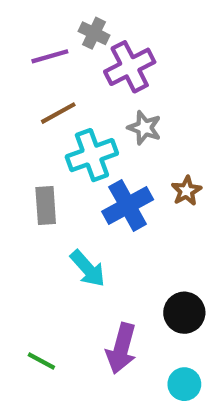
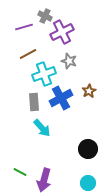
gray rectangle: (46, 206) -> (34, 102), moved
purple arrow: (121, 348) -> (44, 180), moved

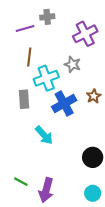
gray cross: (45, 16) -> (47, 17), turned -32
purple cross: (62, 32) -> (85, 34), moved
brown line: (28, 54) -> (29, 57), turned -54
gray rectangle: (34, 102) -> (24, 99), moved

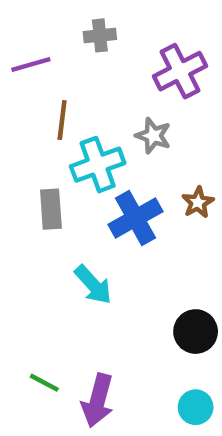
purple line: (25, 29) -> (31, 64), moved

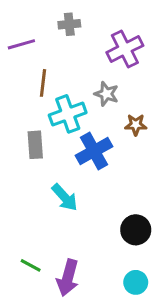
brown star: (198, 202) -> (136, 125), moved, turned 30

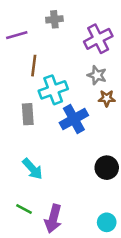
gray star: (106, 94) -> (97, 75), moved
cyan arrow: (65, 197) -> (33, 169), moved
black circle: (136, 230) -> (107, 168), moved

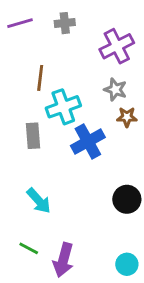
purple line: (17, 35) -> (20, 23), moved

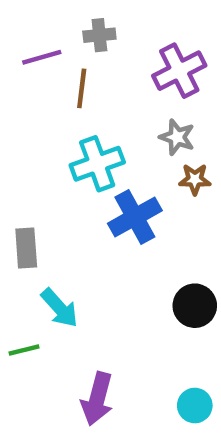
purple line: (20, 23) -> (42, 57), moved
brown line: (40, 78) -> (82, 88), moved
gray rectangle: (33, 136) -> (26, 248), moved
green line: (29, 248) -> (24, 350), moved, turned -42

